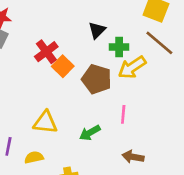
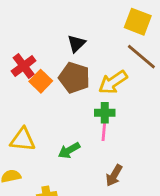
green cross: (119, 47) -> (105, 113), moved
brown pentagon: (97, 79) -> (74, 78), moved
brown arrow: (133, 157) -> (114, 175), turned -70

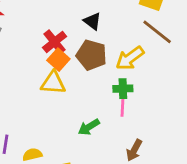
black triangle: (76, 44) -> (92, 21), turned -36
red cross: (24, 66) -> (55, 42), moved
yellow triangle: (23, 140) -> (53, 83), moved

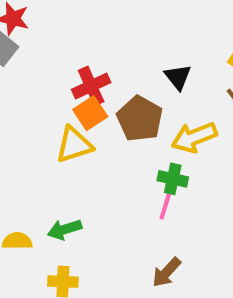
black triangle: (92, 21) -> (178, 77), moved
yellow triangle: (53, 83) -> (74, 145), turned -36
green arrow: (89, 127) -> (65, 229), moved

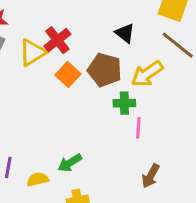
red cross: (91, 86) -> (57, 40), moved
yellow triangle: (74, 145) -> (33, 53), moved
green cross: (173, 179) -> (124, 103), moved

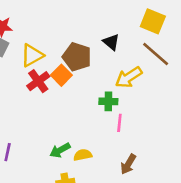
red cross: (57, 40) -> (38, 81), moved
brown pentagon: (105, 70) -> (77, 57), moved
yellow semicircle: (38, 179) -> (83, 155), moved

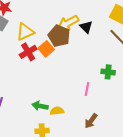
yellow arrow: (129, 77) -> (68, 23), moved
green cross: (108, 101) -> (108, 72), moved
green arrow: (60, 150) -> (40, 106), turned 35

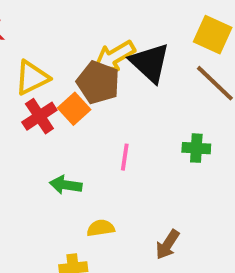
black triangle: (86, 27) -> (150, 63), size x1.6
pink line: (87, 89) -> (125, 157), moved
green arrow: (40, 106) -> (66, 185), moved

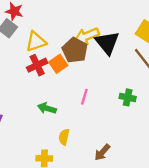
yellow semicircle: (101, 228) -> (64, 137), turned -77

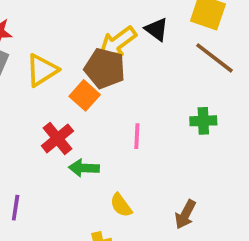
black triangle: (107, 43) -> (157, 29), moved, size x0.6
red cross: (37, 65) -> (57, 138), moved
yellow semicircle: (64, 137) -> (121, 205), turned -35

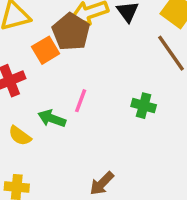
green arrow: (84, 168) -> (52, 118), moved
yellow semicircle: (121, 205) -> (20, 136), moved, turned -35

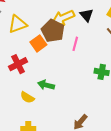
pink line: (81, 101) -> (75, 44), moved

